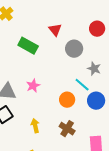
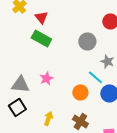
red triangle: (55, 30) -> (41, 17), moved
yellow arrow: (35, 126) -> (48, 118), turned 32

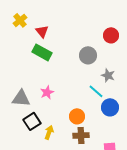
orange circle: (80, 92) -> (77, 116), moved
black square: (17, 107) -> (32, 121), moved
brown cross: (80, 121) -> (81, 135), turned -35

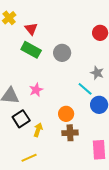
gray circle: (88, 55) -> (62, 53), moved

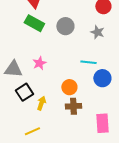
gray star: (97, 73) -> (97, 32), moved
cyan line: (85, 89) -> (88, 62), turned -35

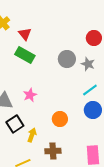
gray circle: (65, 26) -> (67, 59), moved
cyan line: (88, 62) -> (90, 90), moved, turned -42
brown cross: (73, 106) -> (53, 151), moved

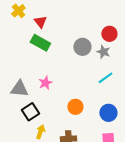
red circle: (94, 38) -> (109, 34), moved
blue circle: (93, 110) -> (108, 113), moved
yellow arrow: (32, 135) -> (40, 132), moved

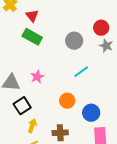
gray star: (103, 52) -> (106, 46), moved
cyan line: (105, 78) -> (81, 72), moved
blue circle: (108, 113) -> (91, 113), moved

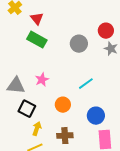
cyan line: (81, 72) -> (86, 84), moved
orange circle: (67, 101) -> (63, 105), moved
black square: (22, 106) -> (27, 109), turned -30

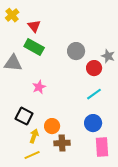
red circle: (106, 31) -> (94, 68), moved
cyan line: (86, 84) -> (94, 94), moved
gray triangle: (16, 86) -> (13, 63), moved
orange circle: (63, 105) -> (52, 126), moved

